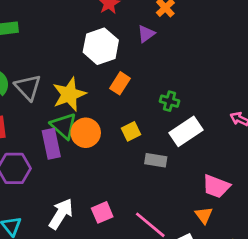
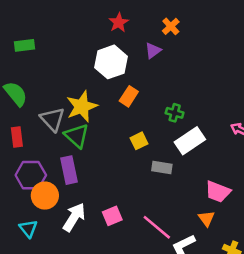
gray triangle: (28, 87) -> (52, 119), moved
orange circle: (86, 133) -> (45, 196), moved
purple rectangle: (51, 144) -> (69, 170), moved

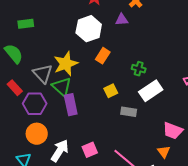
green rectangle: (25, 45) -> (26, 24), moved
purple triangle: (153, 51) -> (122, 20), turned 32
red rectangle: (17, 137) -> (15, 88), turned -35
purple rectangle: (69, 170) -> (71, 105), moved
purple hexagon: (31, 175) -> (35, 104), moved

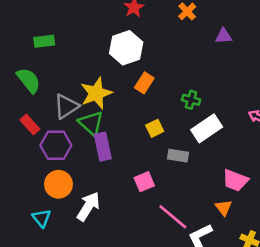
purple triangle: (122, 20) -> (224, 36), moved
gray triangle: (43, 74) -> (66, 106), turned 40
pink square: (90, 150) -> (144, 182), moved

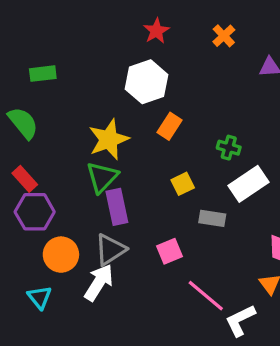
gray triangle: (66, 106) -> (110, 250), moved
green triangle: (91, 123) -> (102, 177), turned 32
purple hexagon: (56, 145) -> (35, 212), moved

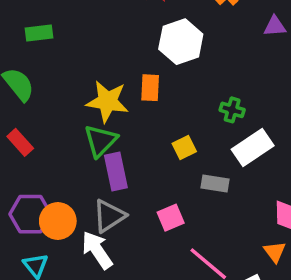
white hexagon: (146, 82) -> (181, 42), moved
orange rectangle: (170, 126) -> (150, 88), moved, turned -30
yellow star: (109, 139) -> (107, 101), turned 30
purple hexagon: (35, 212) -> (30, 214), moved
white arrow: (99, 282) -> (97, 250), turned -66

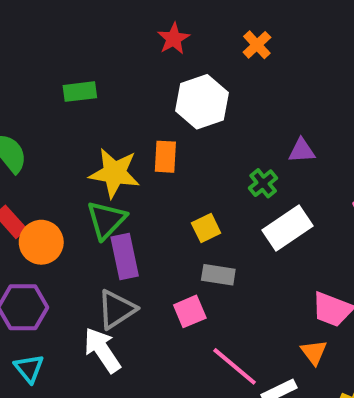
purple triangle: (275, 26) -> (302, 151), moved
green rectangle: (39, 33) -> (80, 92), moved
green cross: (232, 110) -> (263, 183), turned 35
gray rectangle: (215, 183) -> (218, 275), moved
orange circle: (58, 221) -> (41, 242), moved

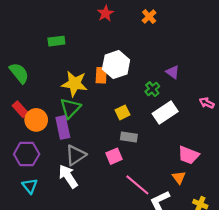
white hexagon: (202, 102) -> (116, 65), moved
purple triangle: (302, 151) -> (173, 72), turned 40
purple rectangle: (125, 256) -> (63, 127), moved

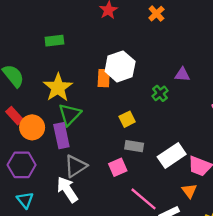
purple triangle: (173, 72) -> (182, 75), turned -32
yellow star: (75, 84) -> (58, 87), moved, turned 30
white rectangle: (165, 112) -> (172, 156), moved

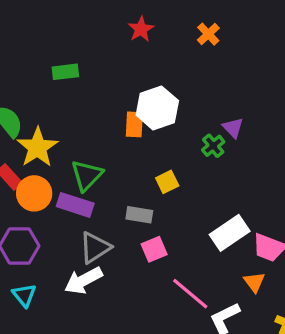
purple triangle: (182, 75) -> (233, 128), moved, turned 42
yellow star: (58, 87) -> (37, 147), moved
purple rectangle: (61, 136) -> (75, 205), turned -60
gray rectangle: (134, 146) -> (139, 215), moved
white arrow: (67, 190) -> (83, 280), turned -84

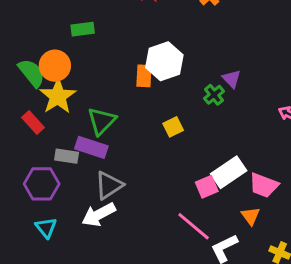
orange circle: (34, 193) -> (55, 66), moved
gray rectangle: (139, 215) -> (67, 156), moved
pink square: (154, 249) -> (207, 187), moved

